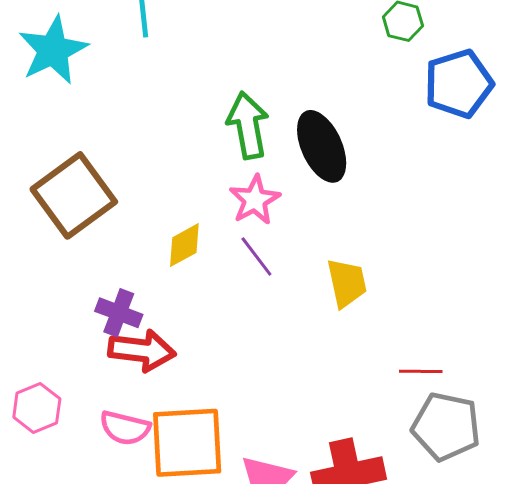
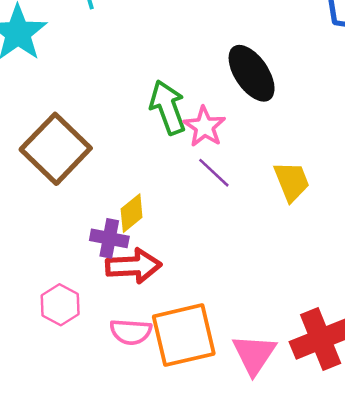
green arrow: (248, 125) -> (168, 107), moved
yellow diamond: (184, 245) -> (132, 213), moved
pink hexagon: (37, 408) -> (60, 305), moved

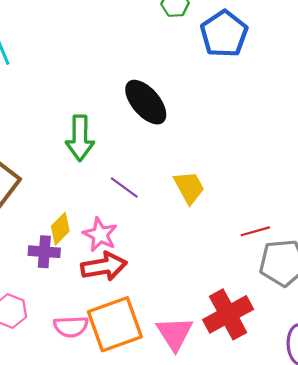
green arrow: (168, 107) -> (80, 138), turned -153
pink star: (205, 127) -> (100, 235), moved
red arrow: (134, 266) -> (104, 266), moved

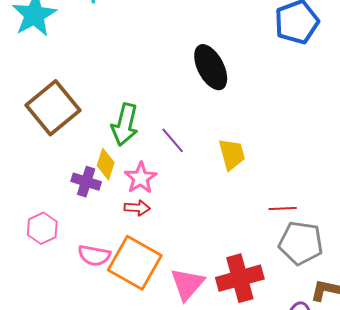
green arrow: (80, 138) -> (125, 124), moved
yellow diamond: (60, 229) -> (106, 164), turned -40
red arrow: (104, 266) -> (137, 208), size x0.6
orange square: (115, 324) -> (135, 263), turned 36

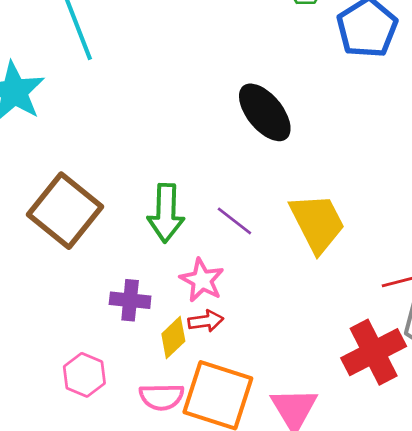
yellow trapezoid: (232, 154) -> (317, 223), size x1.4
yellow diamond: (106, 164) -> (173, 337), moved, turned 40
red cross: (240, 278) -> (374, 352), moved

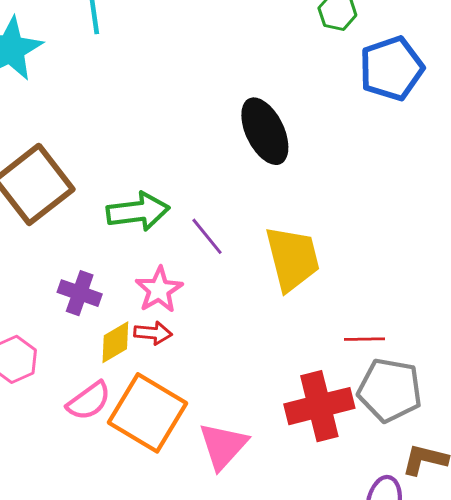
green arrow: (166, 213) -> (138, 211), turned -112
pink semicircle: (162, 397) -> (89, 401), turned -48

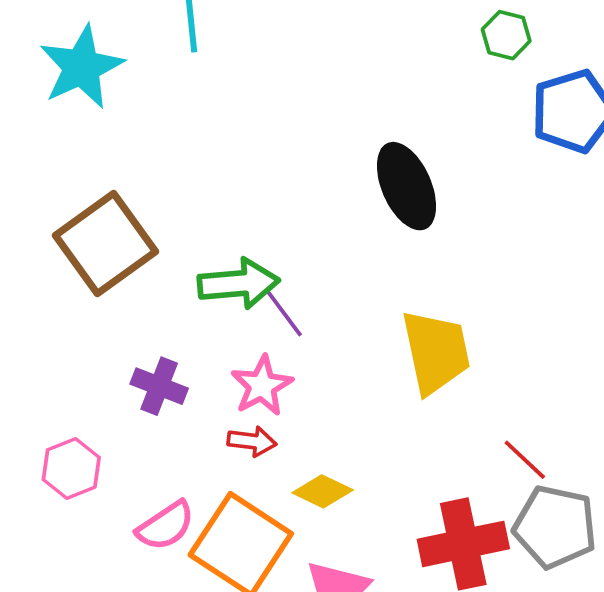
purple line: (207, 236) -> (284, 313), moved
red line: (364, 339) -> (525, 460), turned 42
yellow diamond: (115, 342) -> (323, 491), moved, turned 54

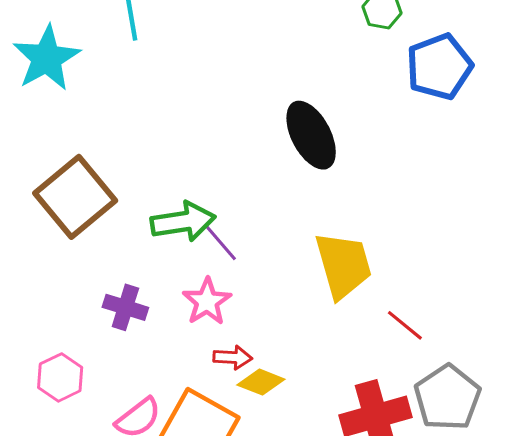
red arrow: (252, 441) -> (233, 357), moved
red line: (525, 460) -> (405, 325), moved
gray pentagon: (555, 527) -> (447, 398), turned 30

